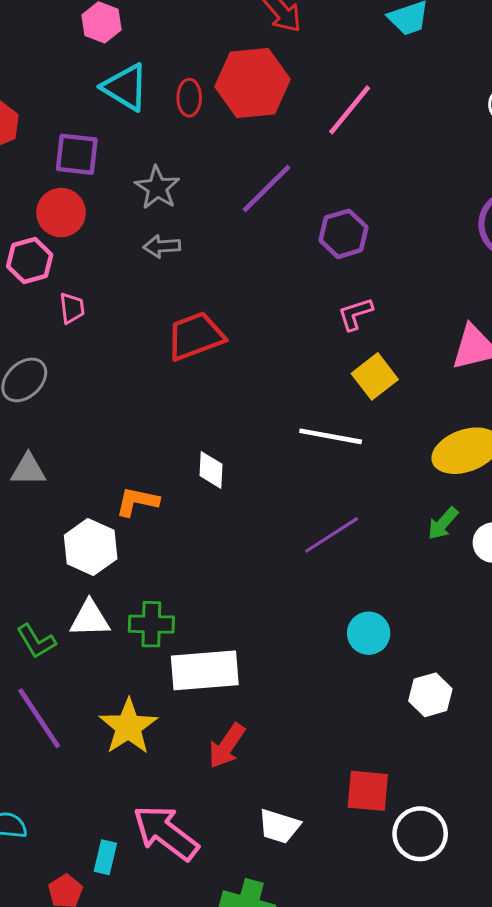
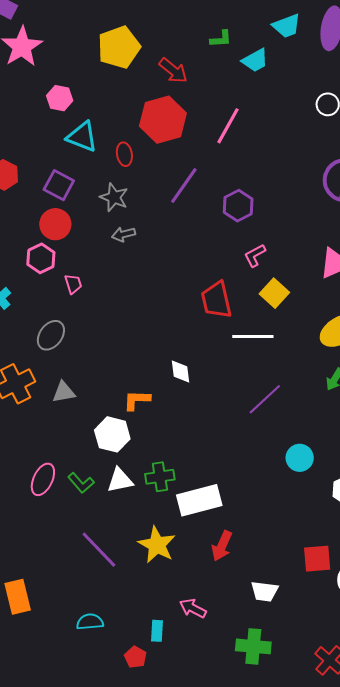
red ellipse: (189, 98) -> (124, 154), moved
purple square: (77, 154) -> (59, 185), turned 32
red trapezoid: (195, 336) -> (216, 300), moved, turned -72
green L-shape: (36, 641) -> (81, 483), moved
pink arrow: (166, 833) -> (193, 608), size x0.6

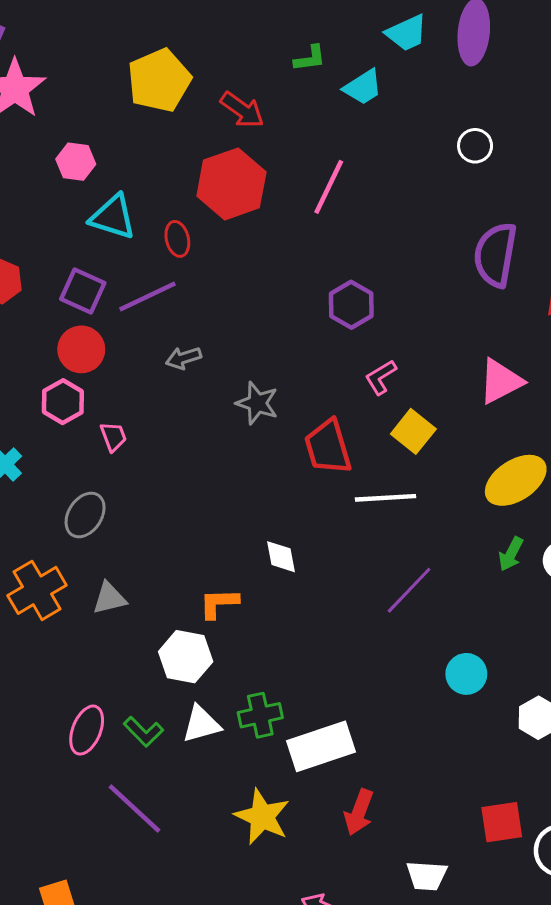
purple line: (184, 185) -> (147, 296), moved, turned 33
gray star: (114, 197) -> (257, 403), moved
purple line: (99, 550) -> (135, 809), moved

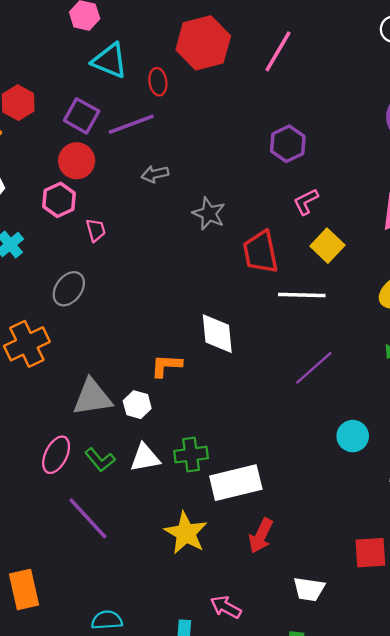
white diamond: (281, 557) -> (217, 334), size x1.5
gray triangle: (109, 598) -> (92, 397), moved, size x1.5
white hexagon: (186, 657) -> (137, 405), size x0.7

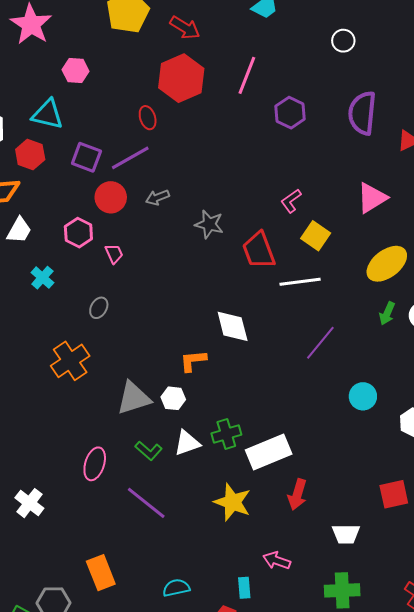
cyan triangle: (110, 61) -> (48, 114), moved
purple hexagon: (288, 144) -> (290, 113), moved
red circle: (77, 161) -> (111, 197), moved
gray ellipse: (69, 289) -> (99, 308), size x0.7
pink ellipse: (56, 455) -> (95, 464), moved

